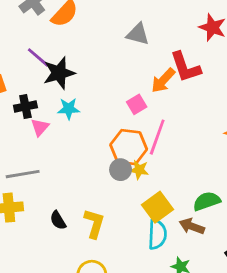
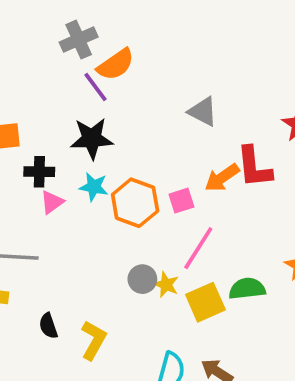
purple line: (38, 57) -> (95, 87), moved
orange hexagon: (129, 147) -> (135, 203), moved
green semicircle: (207, 201) -> (247, 289), moved
yellow square: (158, 207) -> (205, 302), moved

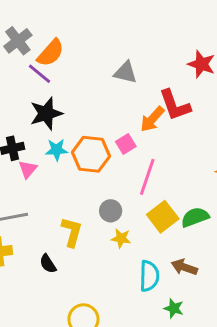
yellow star: (166, 285) -> (121, 238), moved
green semicircle: (247, 289) -> (195, 217), moved
yellow L-shape: (94, 340) -> (72, 232), moved

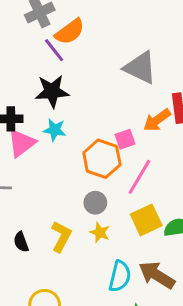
gray triangle: (125, 72) -> (140, 68), size x1.4
orange hexagon: (91, 154) -> (102, 159), moved
pink triangle: (28, 169) -> (21, 143), size x1.5
yellow L-shape: (72, 232) -> (61, 236), moved
brown arrow: (184, 267) -> (157, 275), size x1.4

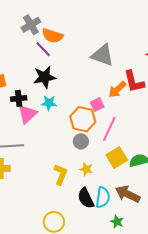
orange semicircle: (70, 32) -> (52, 36), turned 60
gray circle: (95, 203) -> (81, 141), moved
black semicircle: (21, 242) -> (86, 198), moved, size x1.5

